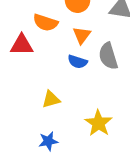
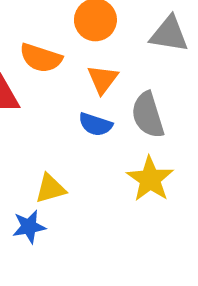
yellow star: (98, 123) -> (150, 179), moved
blue star: (48, 141) -> (29, 227), moved

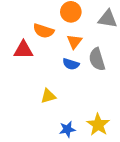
yellow star: (150, 179) -> (98, 125), moved
blue star: (29, 227) -> (67, 129), moved

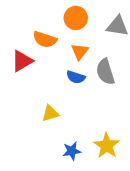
red triangle: (23, 50) -> (22, 61), turned -30

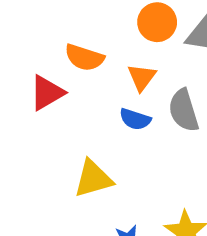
orange circle: (76, 18) -> (157, 22), moved
yellow triangle: (50, 113) -> (93, 179), size x1.4

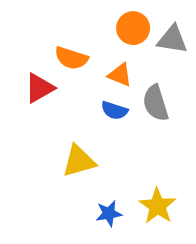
orange triangle: (142, 77) -> (120, 75), turned -45

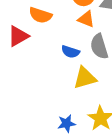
orange triangle: (120, 75) -> (86, 19), moved
yellow triangle: (79, 161) -> (85, 78), moved

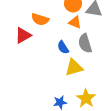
blue semicircle: (70, 52) -> (63, 47), turned 40

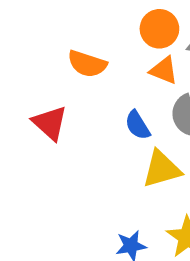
red triangle: (23, 35) -> (50, 123), moved, turned -48

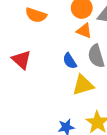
orange semicircle: (87, 64) -> (36, 15), moved

